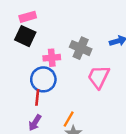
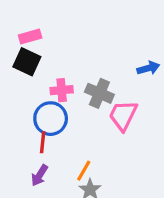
gray cross: (81, 48) -> (99, 93), moved

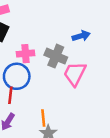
blue arrow: (148, 68) -> (81, 36), moved
orange line: (84, 171) -> (43, 118), turned -36

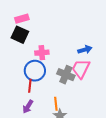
blue arrow: (81, 36) -> (85, 50), moved
gray cross: (56, 56) -> (66, 75), moved

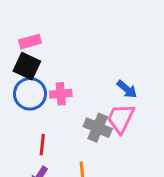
blue arrow: (85, 50) -> (127, 89), turned 56
blue circle: (35, 71) -> (30, 94), moved

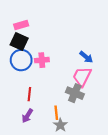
gray cross: (98, 128) -> (75, 93), moved

